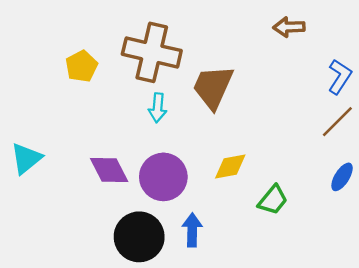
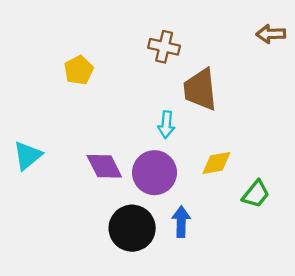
brown cross: (152, 52) -> (164, 47), moved, size x0.6
brown trapezoid: (213, 87) -> (200, 89), turned -30
cyan arrow: (158, 108) -> (166, 125), moved

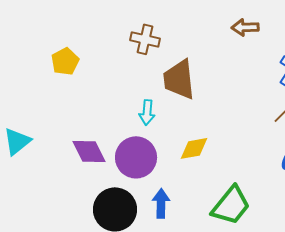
green trapezoid: (256, 194) -> (231, 205), moved, size x1.5

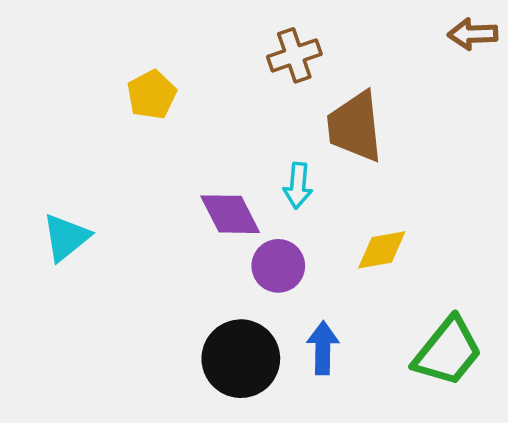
brown cross: (145, 39) -> (294, 55), turned -32
purple diamond: (89, 151) -> (230, 214), moved
purple circle: (136, 157) -> (278, 266), size x0.7

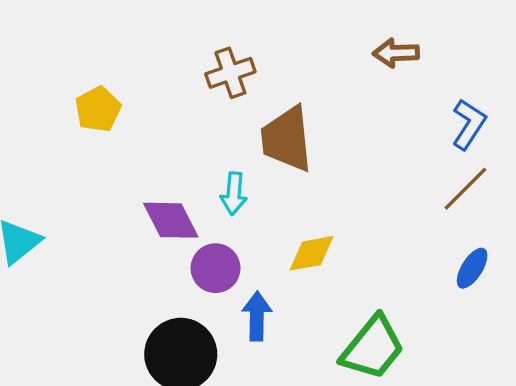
blue arrow: (323, 348) -> (257, 316), moved

